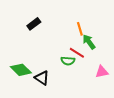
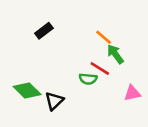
orange line: (80, 29) -> (104, 37), turned -32
black triangle: (42, 78) -> (54, 101), turned 42

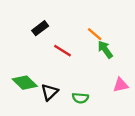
red line: (100, 68) -> (63, 51), moved
green semicircle: (88, 79) -> (80, 98), moved

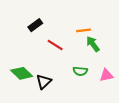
orange line: (95, 34) -> (83, 30), turned -48
green semicircle: (80, 98) -> (80, 71), moved

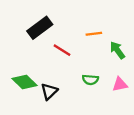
black rectangle: (35, 25) -> (40, 28), size x1.5
green arrow: (93, 44) -> (117, 50), moved

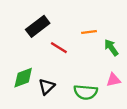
green semicircle: (90, 80) -> (86, 92), moved, size x1.5
green diamond: (24, 82) -> (23, 78), turned -65

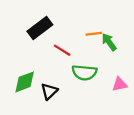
green arrow: (111, 48) -> (109, 42), moved
green semicircle: (86, 92) -> (84, 73), moved

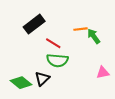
green semicircle: (84, 73) -> (57, 60), moved
green diamond: (25, 82) -> (21, 83), moved, turned 60

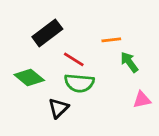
green arrow: (94, 36) -> (129, 62), moved
green diamond: (21, 83) -> (29, 77), moved

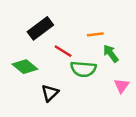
green semicircle: (79, 83) -> (83, 69), moved
pink triangle: (142, 100) -> (122, 86), turned -42

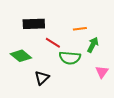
black rectangle: (40, 28) -> (34, 24), turned 35
green arrow: (111, 53) -> (93, 45), turned 63

